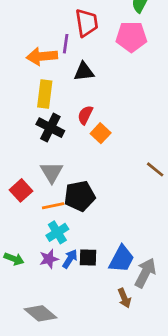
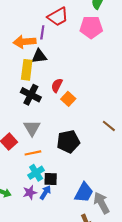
red trapezoid: (87, 23) -> (58, 17), turned 70
black triangle: (84, 72) -> (39, 56), moved
black pentagon: (80, 196) -> (68, 142), moved
black square: (88, 257) -> (51, 179), moved
gray arrow: (145, 273) -> (102, 203), turned -55

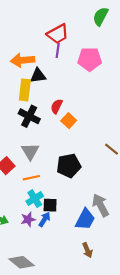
pink pentagon: (91, 27) -> (90, 59), moved
purple line: (42, 32) -> (58, 50), moved
gray arrow: (102, 203) -> (101, 205), moved

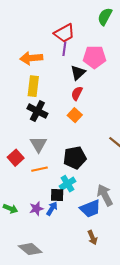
black triangle: (38, 76) -> (78, 73), moved, turned -35
red semicircle: (57, 106) -> (77, 93), moved
cyan cross: (35, 199) -> (68, 184), moved
blue trapezoid: (85, 219) -> (90, 209), turned 40

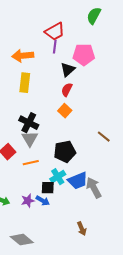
black cross: (37, 111) -> (29, 123), moved
blue arrow: (52, 209) -> (43, 201), turned 88
blue trapezoid: (90, 209) -> (78, 181), moved

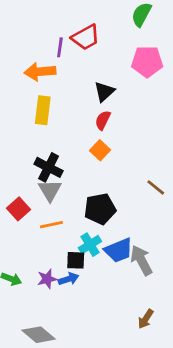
purple line: (55, 47) -> (60, 47), moved
pink pentagon: (84, 55) -> (147, 62), moved
blue arrow: (43, 201) -> (69, 279), turned -48
brown arrow: (82, 229) -> (146, 319), moved, turned 56

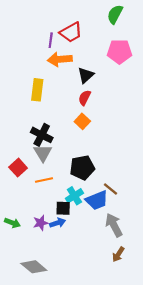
orange arrow: (40, 72) -> (60, 59), moved
brown line: (156, 187) -> (110, 189), moved
gray arrow: (141, 260) -> (114, 225), moved

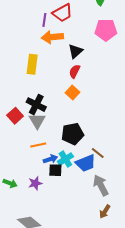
red square: (18, 168) -> (15, 116), moved
blue arrow: (57, 223) -> (50, 159), moved

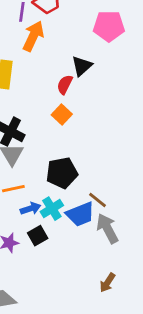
orange arrow: (52, 37) -> (33, 36), turned 120
black triangle: (76, 51) -> (82, 66), moved
black square: (55, 170) -> (38, 236), moved, turned -32
gray arrow: (101, 185) -> (107, 228), moved

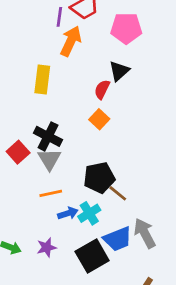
pink pentagon: (109, 26) -> (126, 28), moved
brown line: (97, 200) -> (118, 193), moved
blue trapezoid: (80, 214) -> (118, 239), moved
black square: (38, 236) -> (92, 256), moved, size x1.6

